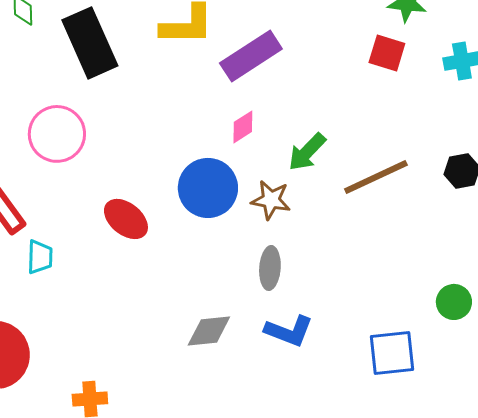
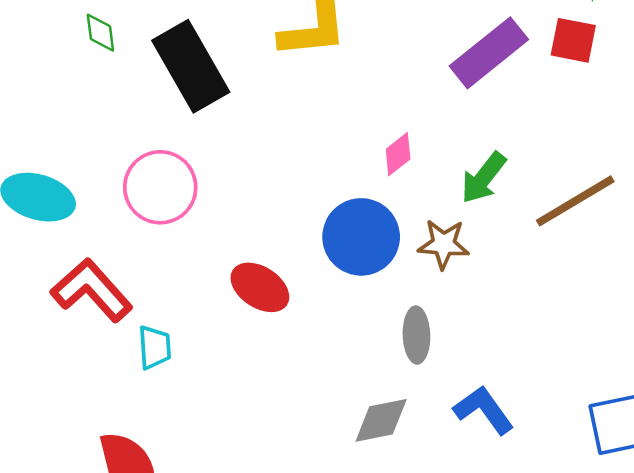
purple rectangle: (251, 56) -> (489, 53), moved
gray ellipse: (270, 268) -> (416, 335), moved
blue L-shape: (289, 331) -> (484, 410), turned -141

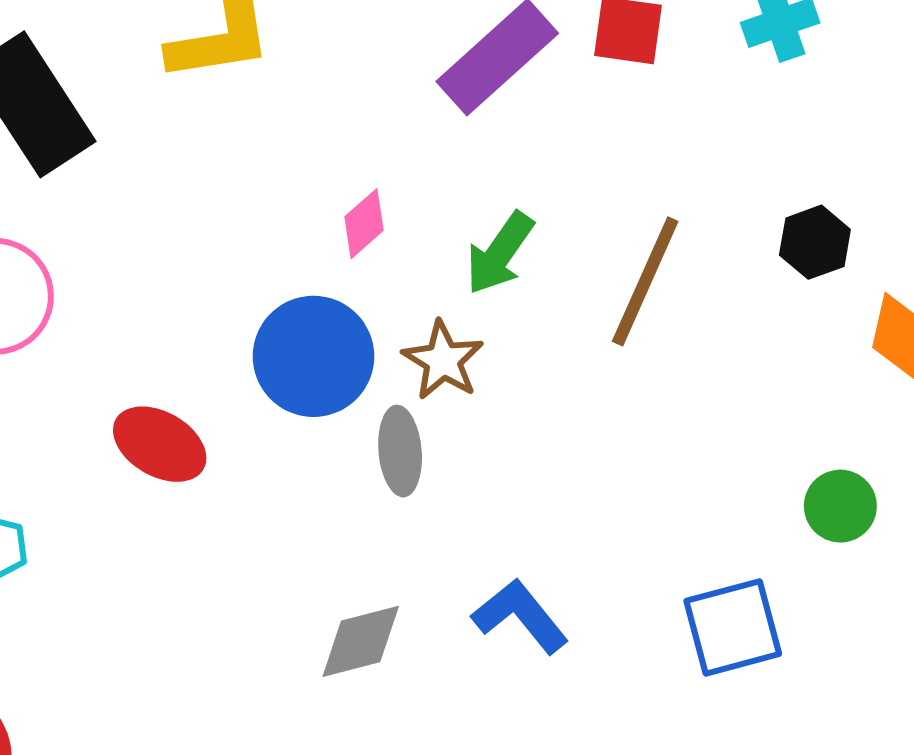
brown line: (575, 201) -> (645, 281), turned -32
brown star: (444, 244) -> (443, 360), turned 30
gray ellipse: (416, 335) -> (400, 451), moved

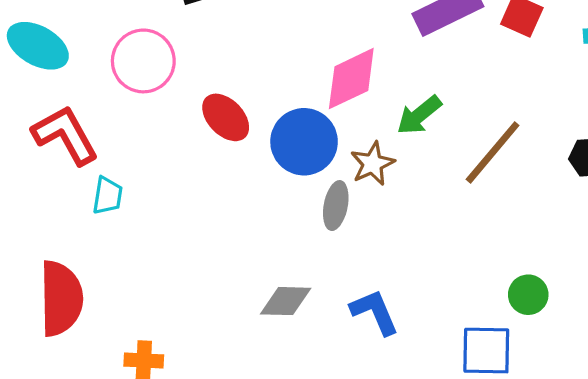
pink diamond: (364, 224) -> (351, 79), size x1.8
red ellipse: (160, 444) -> (226, 117), moved
green circle: (840, 506) -> (528, 295), moved

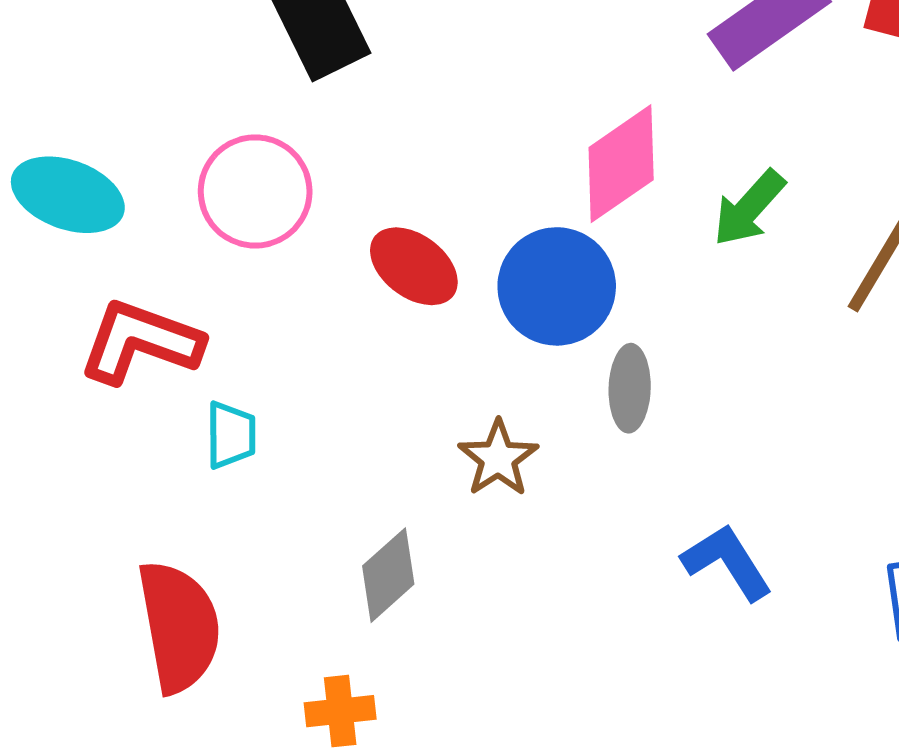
red L-shape: (65, 135) -> (141, 342), turned -32
brown star: (373, 164) -> (498, 458), moved
gray diamond: (286, 301) -> (388, 575), moved, turned -34

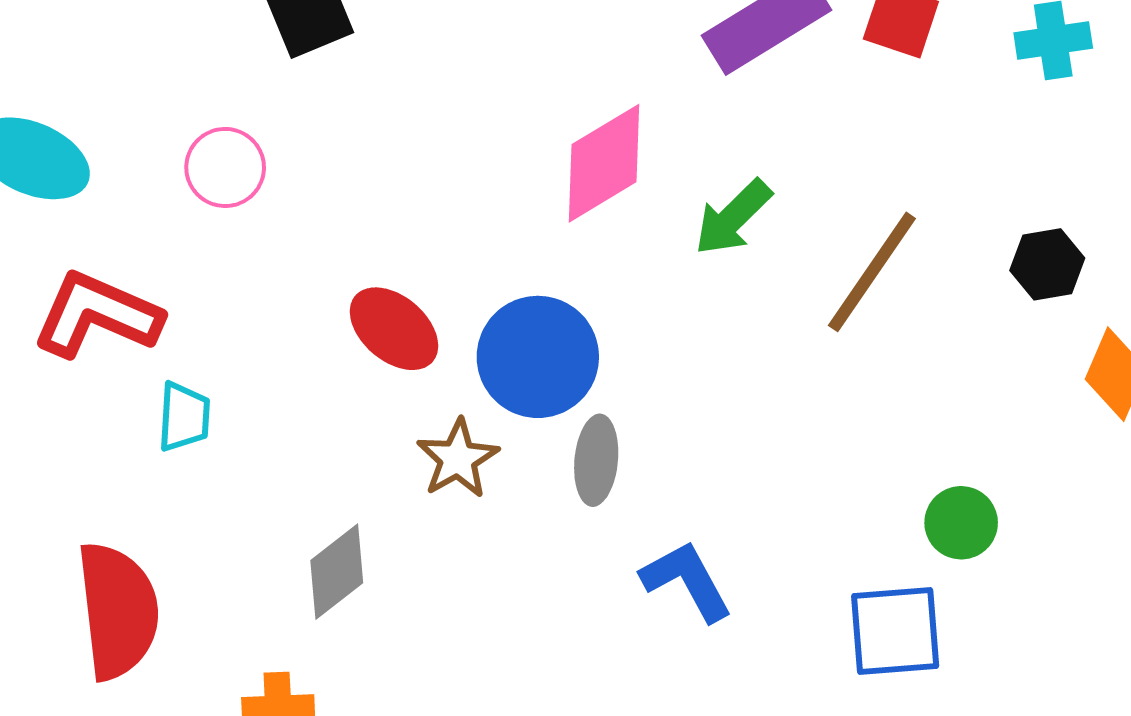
pink circle: (255, 191) -> (225, 167), size x0.7
red ellipse: (414, 266) -> (394, 329), moved
blue circle: (557, 286) -> (538, 357), moved
gray ellipse: (630, 388) -> (596, 460), moved

